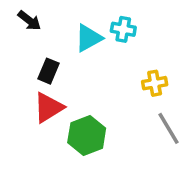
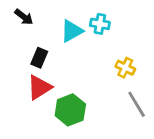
yellow cross: (155, 83) -> (125, 68), turned 36

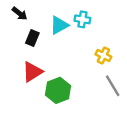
black rectangle: (39, 58) -> (32, 38), moved

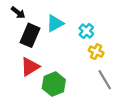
cyan cross: (82, 19) -> (86, 31), moved, turned 32
black rectangle: (32, 38) -> (30, 35), size x1.5

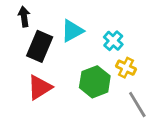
black arrow: (18, 13) -> (24, 17), turned -136
green hexagon: (54, 84) -> (95, 82), moved

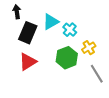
cyan cross: (113, 41) -> (70, 30), moved
yellow cross: (126, 68) -> (89, 48), turned 32

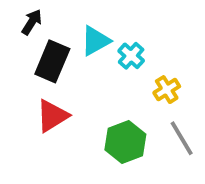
black arrow: (17, 12) -> (32, 22), turned 40
green hexagon: (67, 58) -> (125, 142), moved

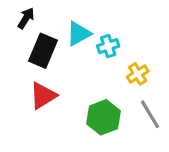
cyan cross: (131, 56) -> (108, 46), turned 30

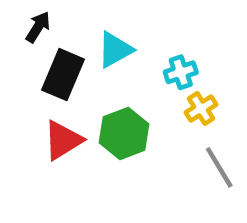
cyan cross: (108, 46) -> (181, 72), moved
green hexagon: (103, 117) -> (124, 133), moved

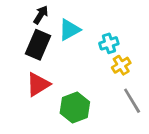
black arrow: (38, 27) -> (41, 15), moved
green hexagon: (124, 133) -> (75, 107), moved

